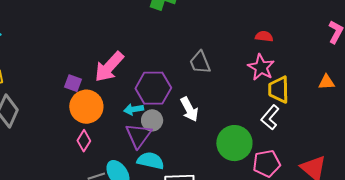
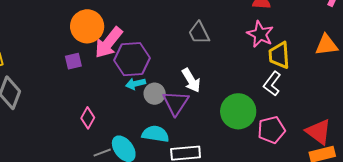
orange triangle: (327, 82) -> (326, 45), size x1.4
purple square: (73, 83) -> (73, 61), turned -30
purple hexagon: (153, 88) -> (132, 59), moved
orange circle: (86, 107) -> (87, 26), moved
purple triangle: (138, 135) -> (176, 103), moved

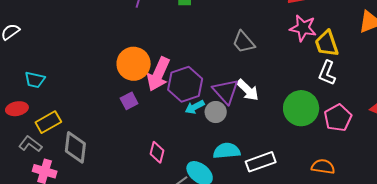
purple triangle: (176, 103) -> (226, 91), moved

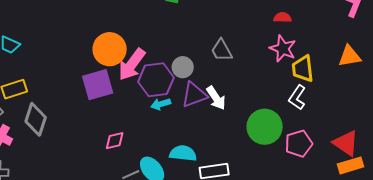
purple triangle: (226, 91) -> (194, 95), turned 40
purple square: (129, 101) -> (98, 85), size x1.8
gray circle: (216, 112) -> (183, 67), moved
pink diamond: (157, 152) -> (115, 141), turned 50

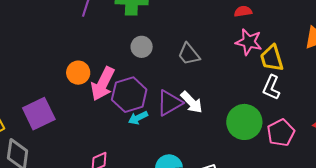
orange circle: (110, 49) -> (78, 73), size x0.7
gray circle: (183, 67) -> (142, 47), moved
purple square: (98, 85) -> (39, 114), moved

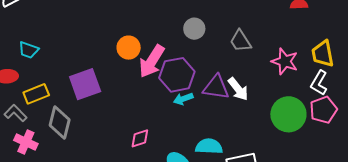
pink star: (249, 42) -> (285, 61), moved
purple triangle: (169, 103) -> (216, 87), turned 32
pink pentagon: (281, 133) -> (323, 110), moved

